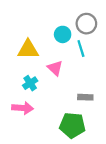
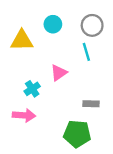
cyan circle: (63, 34) -> (53, 24), moved
yellow triangle: (28, 50) -> (22, 40), moved
pink triangle: (55, 68) -> (59, 73), turned 42

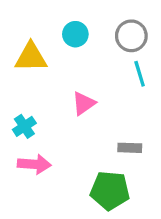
cyan line: (86, 52) -> (140, 74), moved
cyan cross: (32, 89) -> (24, 126), moved

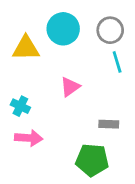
cyan circle: (75, 34) -> (63, 29), size x1.5
cyan cross: (24, 126) -> (20, 106), turned -30

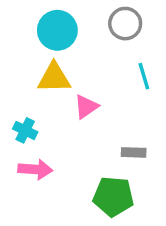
cyan circle: (63, 29) -> (57, 30), moved
gray circle: (110, 30) -> (125, 24), moved
yellow triangle: (26, 48) -> (54, 78), moved

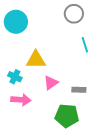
cyan circle: (57, 30) -> (16, 22), moved
yellow triangle: (54, 78) -> (36, 60), moved
pink triangle: (86, 107) -> (51, 83), moved

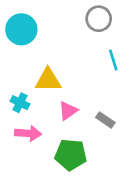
gray rectangle: (79, 90) -> (105, 120), turned 32
green pentagon: (67, 116) -> (71, 155), moved

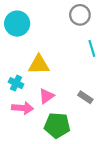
pink triangle: (68, 111) -> (46, 96), moved

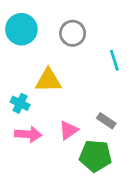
gray circle: (80, 15) -> (73, 33), moved
pink triangle: (46, 96) -> (69, 130), moved
green pentagon: (57, 125) -> (95, 156), moved

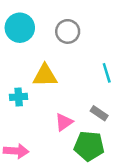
cyan line: (114, 60) -> (107, 73), moved
cyan cross: (20, 103) -> (19, 97), turned -30
pink arrow: (28, 134) -> (16, 151), moved

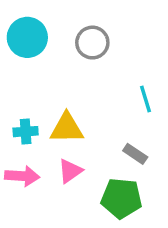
yellow triangle: (45, 76) -> (67, 128), moved
pink triangle: (64, 122) -> (70, 171), moved
pink arrow: (16, 151) -> (22, 176), moved

